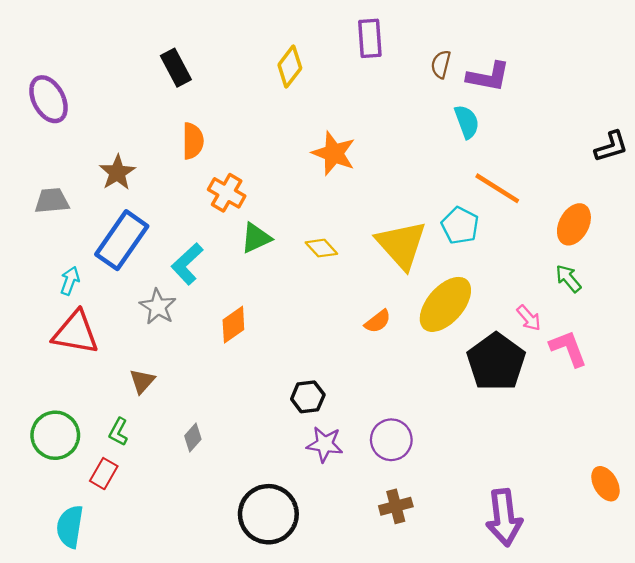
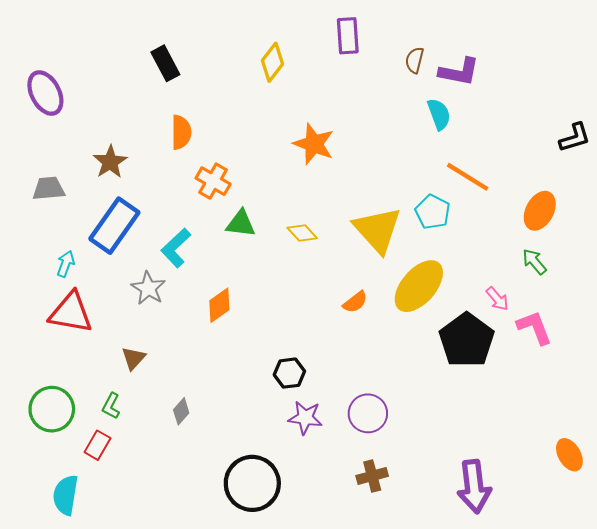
green triangle: (256, 238) -> (241, 224), turned 32

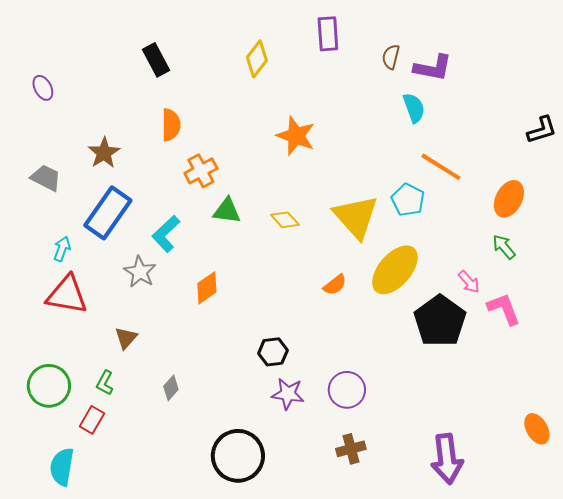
purple ellipse: (45, 93) -> (43, 88), size x0.6
orange cross: (213, 181) -> (201, 171), turned 32
gray trapezoid: (49, 188) -> (46, 178), turned 32

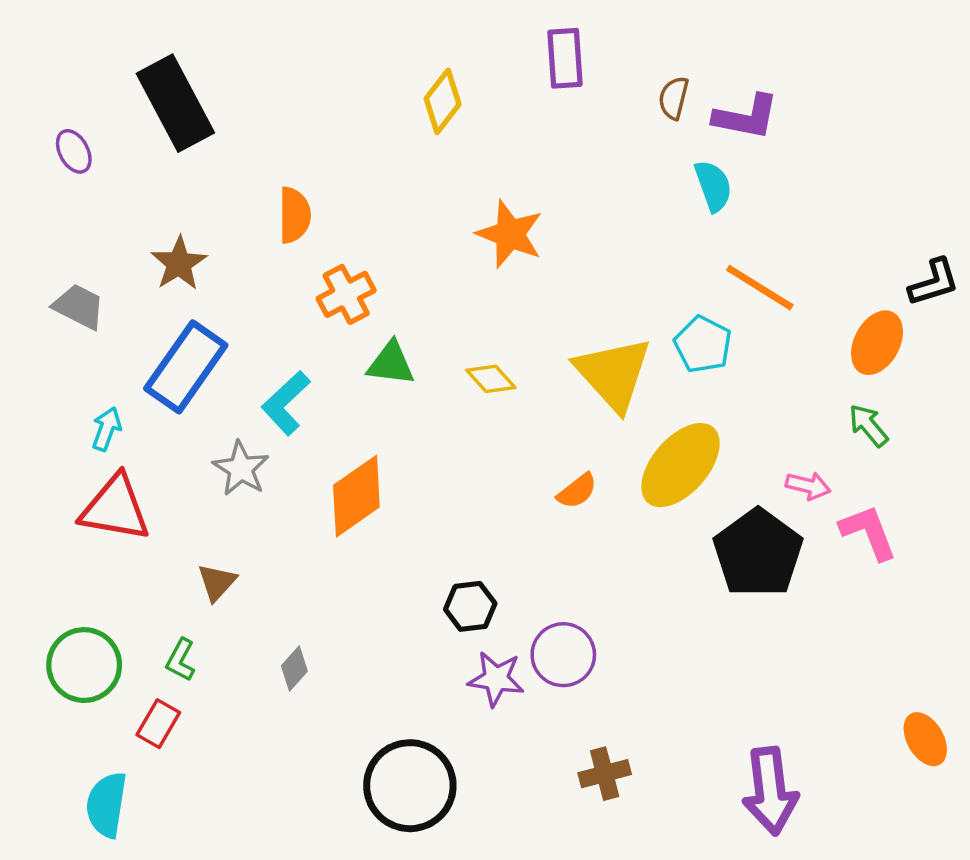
black rectangle: (156, 60) -> (175, 103), moved, size x1.6
black L-shape: (542, 130) -> (934, 282), moved
pink arrow: (469, 282) -> (808, 486), turned -35
orange diamond: (207, 288) -> (356, 496), size x1.4
purple circle: (347, 390) -> (563, 655), moved

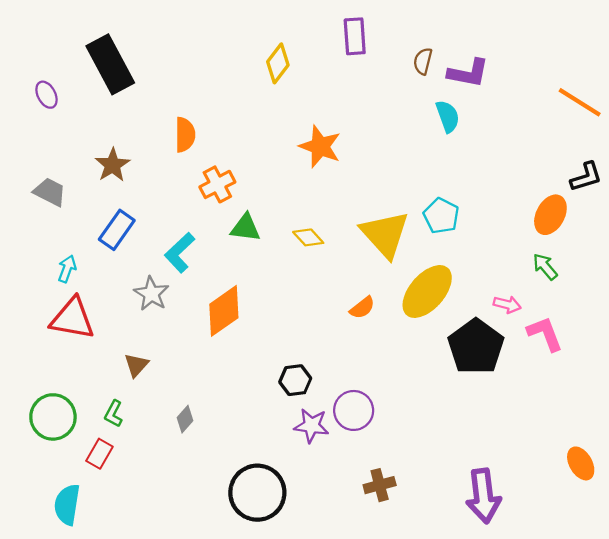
orange line: (760, 288) -> (580, 102), moved
blue rectangle: (186, 367) -> (117, 230), size x0.7

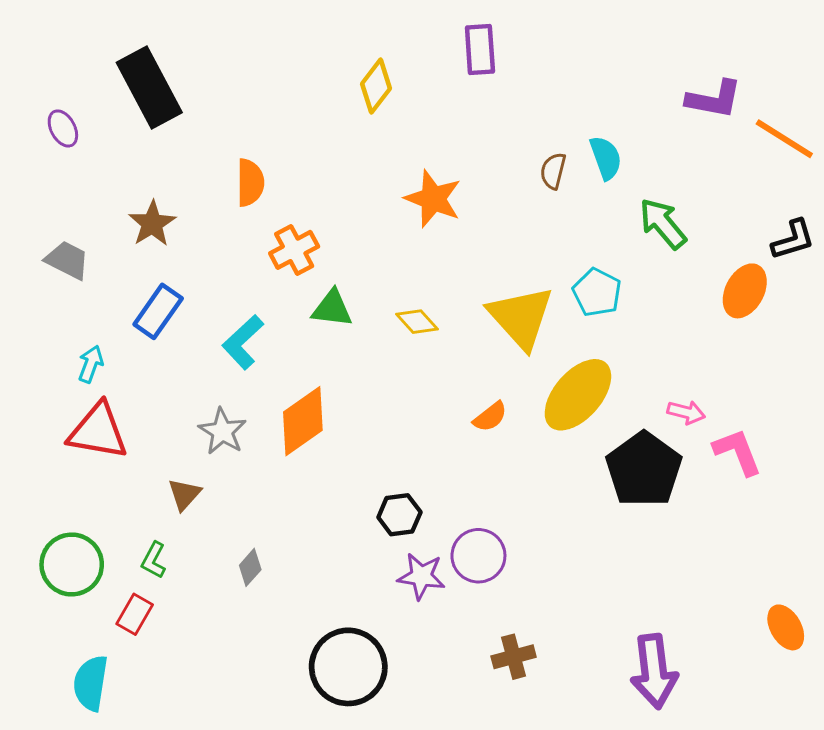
brown semicircle: (423, 61) -> (553, 171), moved
purple L-shape: (468, 73) -> (714, 99), moved
green arrow: (545, 267) -> (663, 224), moved, size x1.4
gray star: (151, 294) -> (222, 431), moved

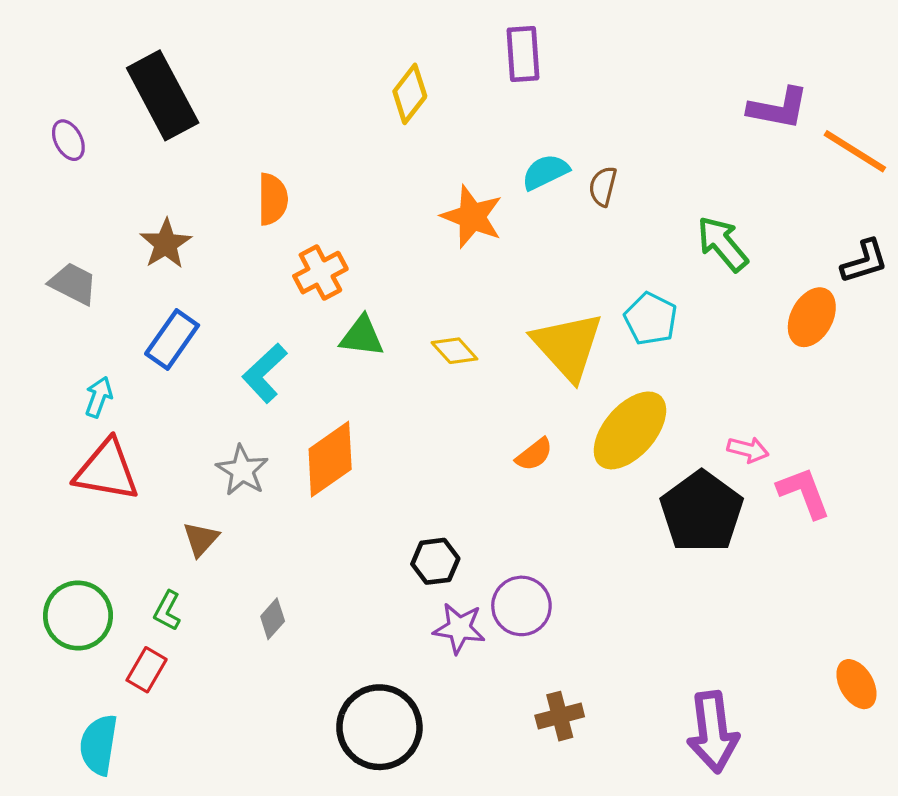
cyan semicircle: (606, 158) -> (545, 172), moved, turned -96

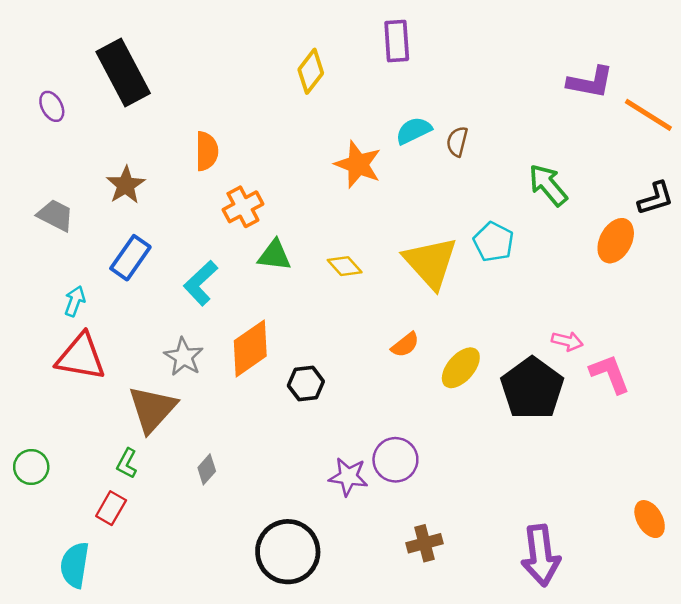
yellow ellipse: (630, 430) -> (461, 368), moved, size x0.7
brown triangle: (201, 539) -> (152, 409), size x1.8
black hexagon: (435, 561) -> (306, 384), moved
green circle: (78, 616) -> (31, 467), moved, size x0.7

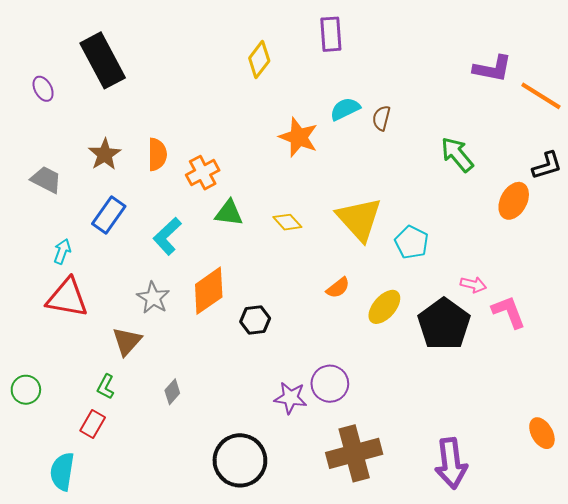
orange semicircle: (207, 151) -> (157, 154), moved
cyan pentagon: (493, 242) -> (412, 242), moved
brown triangle: (152, 409) -> (127, 341), size x0.7
brown cross: (425, 543) -> (354, 453), size x1.8

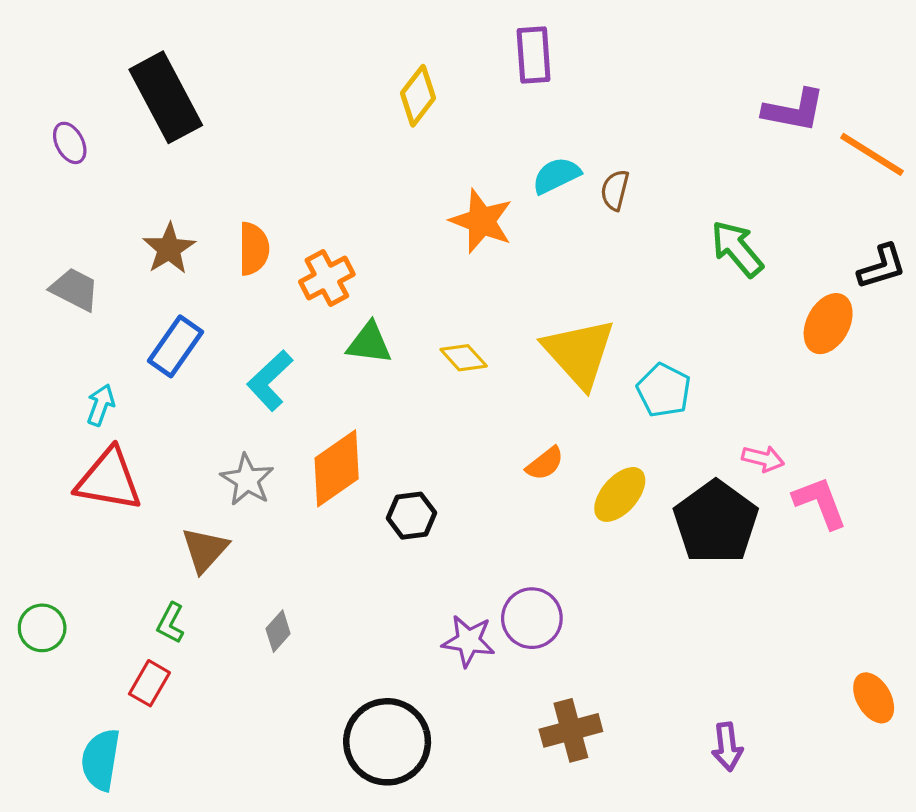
brown cross: (354, 453) -> (571, 730), size x0.7
purple arrow: (451, 463) -> (727, 747), size x0.6

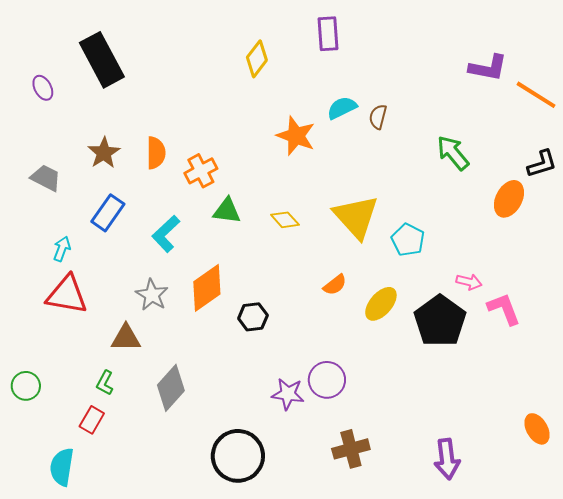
brown triangle: (205, 550) -> (126, 338), turned 48
gray diamond: (278, 631) -> (171, 388), size x1.8
purple arrow: (727, 747) -> (447, 459), size x1.4

